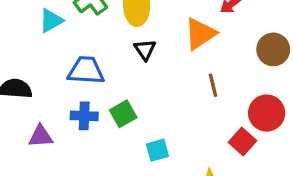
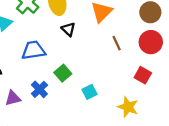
red circle: (267, 113) -> (151, 42), moved
blue cross: (84, 116) -> (39, 89), moved, turned -35

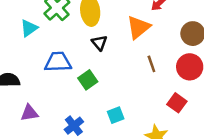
green square: (63, 73) -> (88, 80), moved
blue cross: (39, 89) -> (74, 126), moved

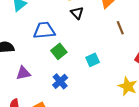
green square: (88, 80) -> (59, 51), moved
cyan square: (116, 115) -> (93, 60), moved

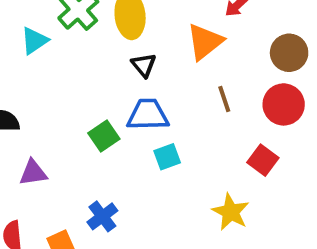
blue trapezoid: (44, 30) -> (148, 115), moved
blue cross: (60, 81) -> (102, 216), moved

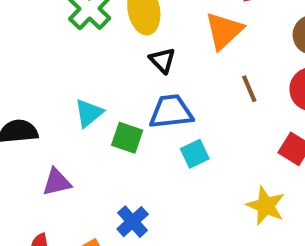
cyan triangle: (34, 41) -> (89, 113), moved
green square: (104, 136) -> (127, 138), turned -32

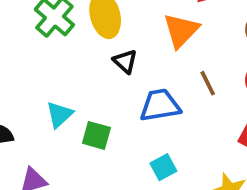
blue trapezoid: (171, 112) -> (160, 105), moved
cyan square: (195, 154) -> (163, 167), moved

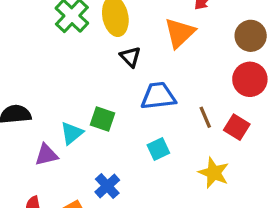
brown line: (208, 83) -> (205, 117), moved
cyan triangle: (59, 114) -> (72, 133), moved

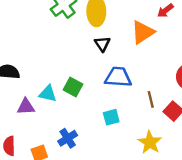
cyan triangle: (72, 133) -> (48, 94), turned 42

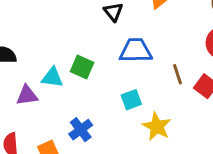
yellow star: (150, 142) -> (157, 126), moved

